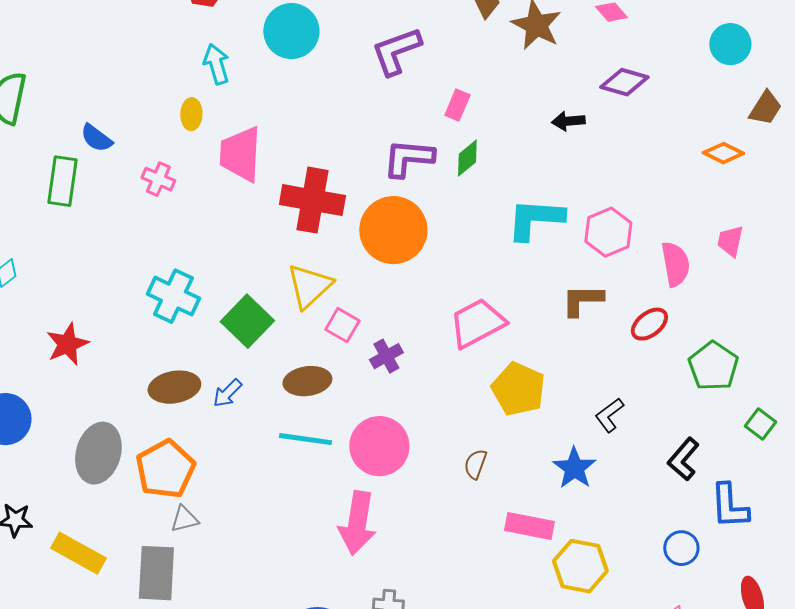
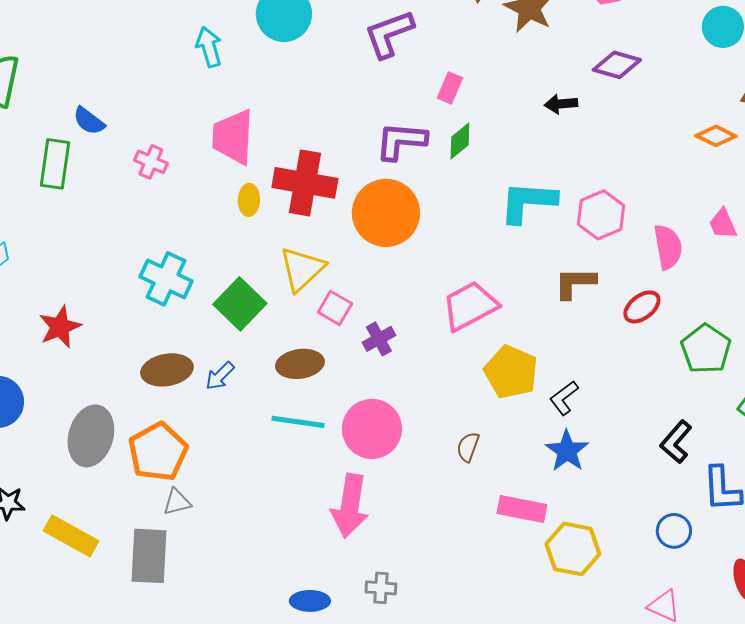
yellow ellipse: (191, 114) -> (249, 200), moved
pink trapezoid: (730, 241) -> (723, 224), turned -36
black L-shape: (609, 415) -> (564, 398), moved

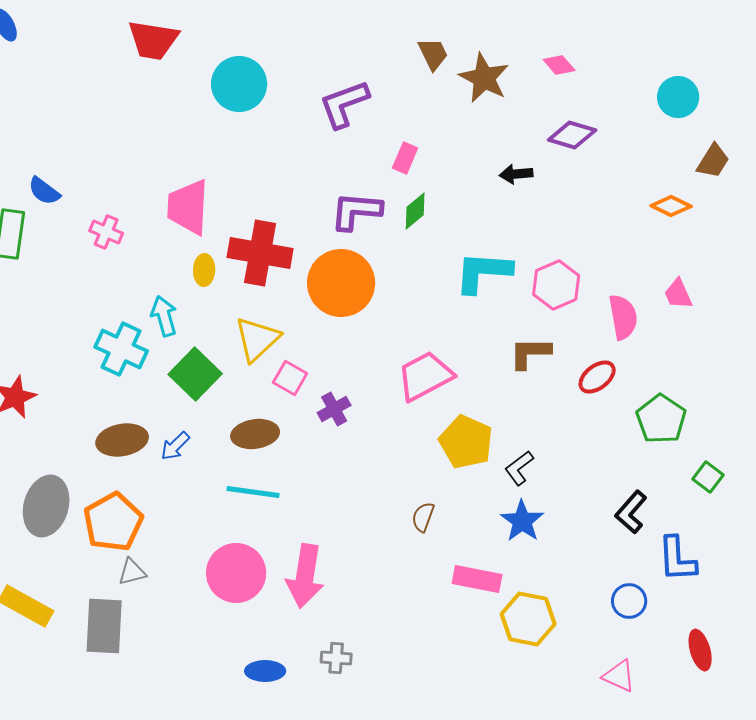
cyan arrow: (209, 47) -> (164, 316), moved
pink circle: (372, 429) -> (236, 573), moved

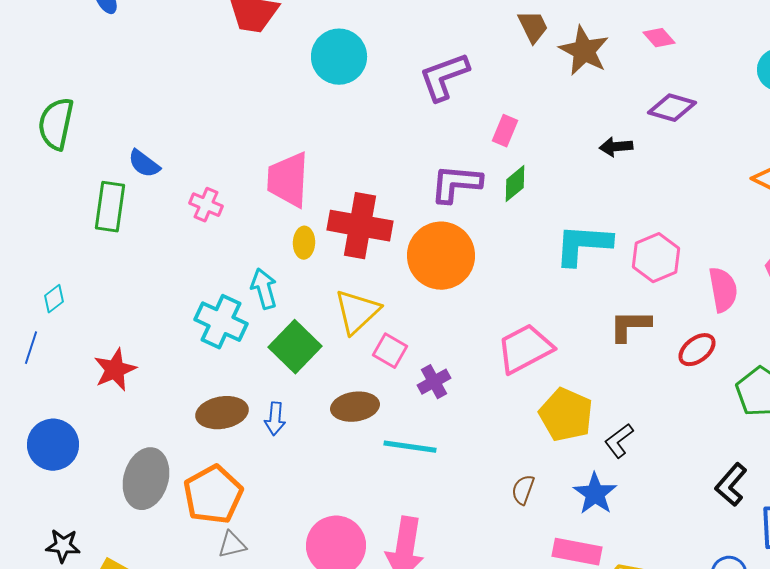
blue arrow: (175, 446) -> (275, 419), turned -40
cyan line: (253, 492) -> (410, 447), moved
blue star: (522, 521) -> (595, 494), moved

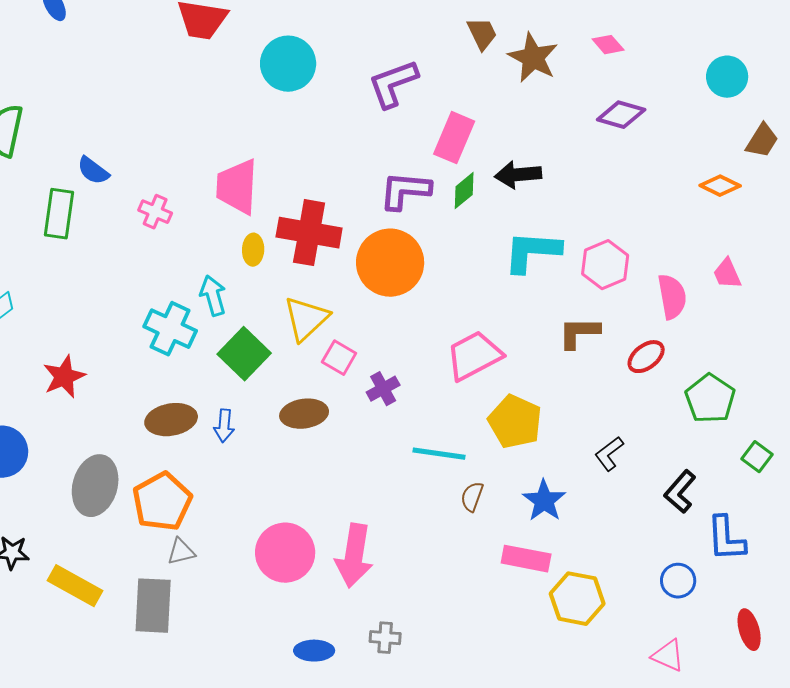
pink rectangle: (505, 131) -> (454, 138), size x1.6
black arrow: (616, 147) -> (518, 175), moved, size x1.4
black L-shape: (619, 441) -> (609, 454), moved
cyan line: (410, 447) -> (439, 454), moved

